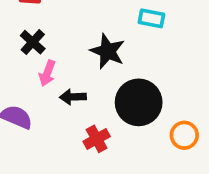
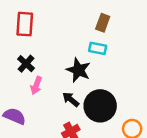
cyan rectangle: (151, 18) -> (98, 48), moved
black arrow: (73, 97) -> (71, 99), moved, turned 42

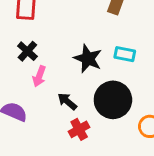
cyan rectangle: (98, 48) -> (125, 54), moved
black arrow: (71, 99) -> (67, 101), moved

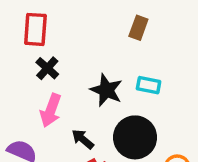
black cross: (27, 51) -> (47, 68), moved
pink arrow: (39, 76) -> (51, 110), size x1.4

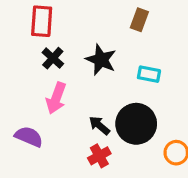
black star: (106, 90) -> (101, 60), moved
black arrow: (83, 139) -> (99, 125), moved

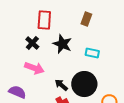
red rectangle: (42, 21) -> (44, 20), moved
pink arrow: (56, 98) -> (34, 68), turned -90

